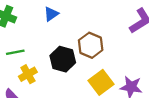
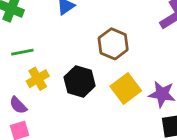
black hexagon: (63, 59) -> (80, 81), moved

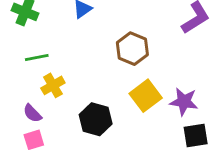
black hexagon: (80, 81) -> (96, 119), moved

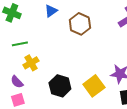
brown hexagon: (132, 49) -> (80, 24), moved
yellow square: (146, 96) -> (94, 86), moved

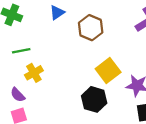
black hexagon: (60, 86) -> (94, 99), moved
yellow square: (94, 86) -> (108, 70), moved

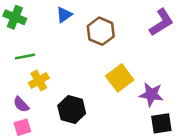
black hexagon: (94, 99) -> (72, 110), moved

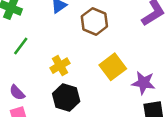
green line: (25, 56) -> (21, 46), turned -42
yellow cross: (39, 80) -> (60, 66), moved

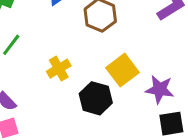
black hexagon: (66, 98) -> (96, 98), moved

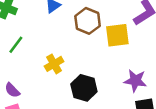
yellow square: (122, 70) -> (117, 35), moved, turned 30

